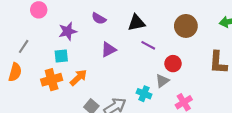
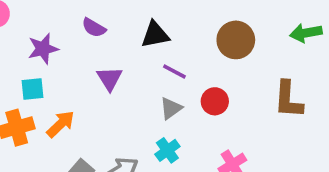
purple triangle: (109, 50) -> (110, 78), turned -35
gray triangle: (162, 81) -> (171, 108), moved
cyan cross: (144, 94) -> (167, 150), turned 32

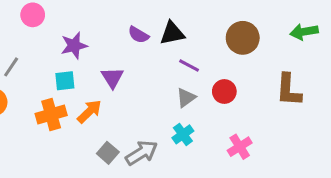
purple semicircle: (94, 28) -> (138, 35), moved
purple triangle: (110, 78) -> (112, 78), moved

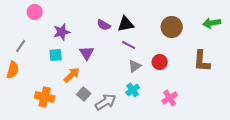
purple line: (189, 65) -> (129, 45), moved
orange cross: (51, 114) -> (45, 97), moved, turned 30
gray square: (108, 153) -> (84, 94), moved

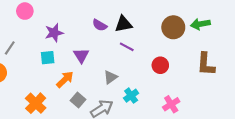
green arrow: (212, 23) -> (200, 24), moved
gray triangle: (135, 66) -> (110, 77), moved
orange cross: (45, 97) -> (36, 103), turned 30

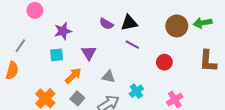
gray triangle: (110, 77) -> (108, 77), moved, turned 48
gray square: (78, 100) -> (77, 98), moved

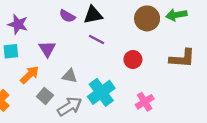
purple star: (63, 31) -> (18, 24), turned 30
brown L-shape: (208, 61) -> (182, 58), turned -90
cyan cross: (136, 91) -> (101, 92), size x1.6
gray square: (77, 98) -> (45, 96), moved

